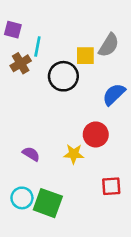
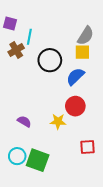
yellow square: (85, 56) -> (82, 52), moved
blue semicircle: (114, 94) -> (75, 77), moved

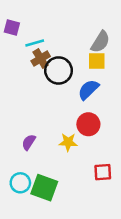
cyan line: (29, 37) -> (35, 43), turned 63
brown cross: (16, 50) -> (41, 59), moved
purple semicircle: (24, 121) -> (29, 142), turned -88

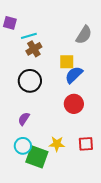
yellow square: (97, 61) -> (67, 62), moved
black circle: (59, 70) -> (30, 81), moved
yellow star: (68, 142) -> (57, 144), moved
cyan circle: (20, 183) -> (23, 146), moved

